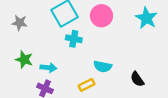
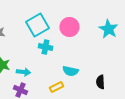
black semicircle: (137, 79) -> (100, 82), turned 32

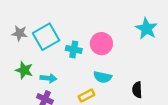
cyan square: (37, 25) -> (46, 37), moved
pink circle: (69, 27) -> (101, 44), moved

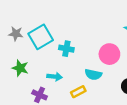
pink circle: (101, 44) -> (109, 54), moved
cyan arrow: (48, 78) -> (55, 77), moved

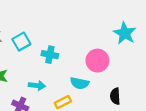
cyan square: (41, 37) -> (21, 42), size x0.7

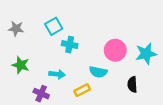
cyan star: (125, 33) -> (146, 54), moved, turned 30
cyan square: (21, 42) -> (54, 26), moved

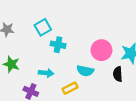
black semicircle: (132, 84) -> (118, 74), moved

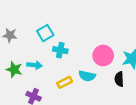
cyan arrow: (46, 73) -> (35, 65), moved
yellow rectangle: (70, 88) -> (65, 82), moved

